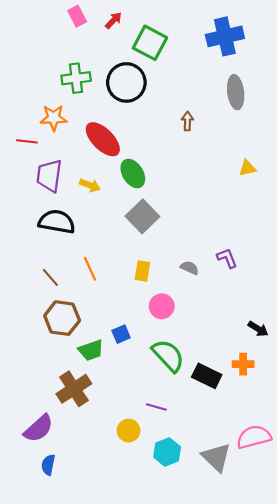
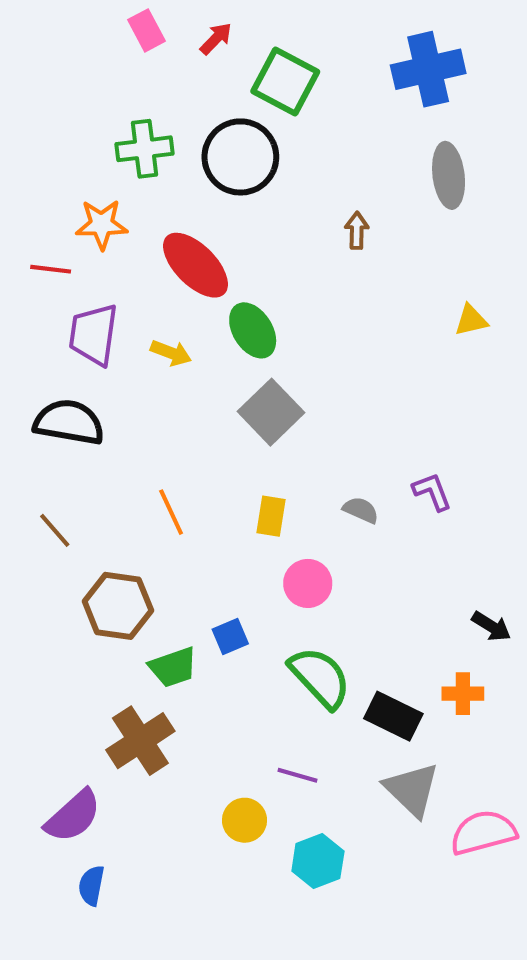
black semicircle: (57, 222) -> (69, 422), moved
brown line: (50, 277) -> (55, 530), moved
gray triangle: (216, 457) -> (412, 790), moved

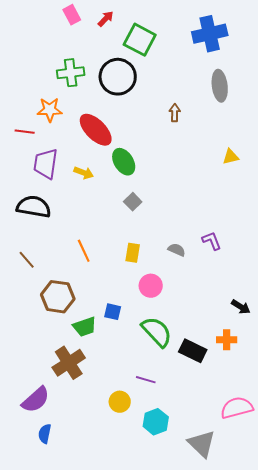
gray square: (271, 412) -> (133, 202), size x0.6
blue square: (230, 637) -> (113, 312), turned 36
gray triangle: (412, 790) -> (202, 444), moved

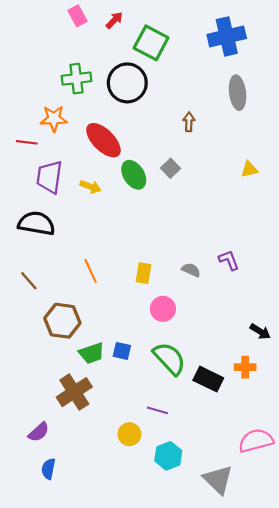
gray square: (133, 202) -> (171, 168), moved
blue square: (113, 312) -> (122, 351), moved
purple semicircle: (36, 400) -> (39, 432), size x0.7

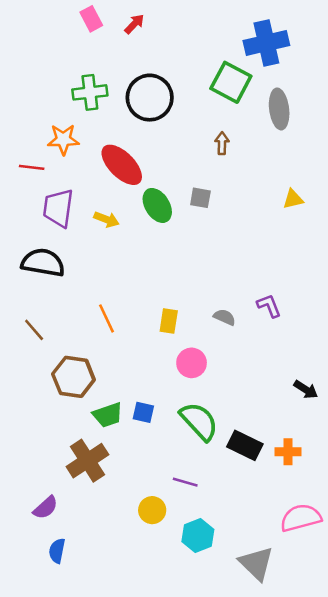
green square: (151, 43) -> (231, 82), moved
gray square: (171, 168) -> (200, 198), turned -36
orange cross: (245, 367) -> (288, 452), moved

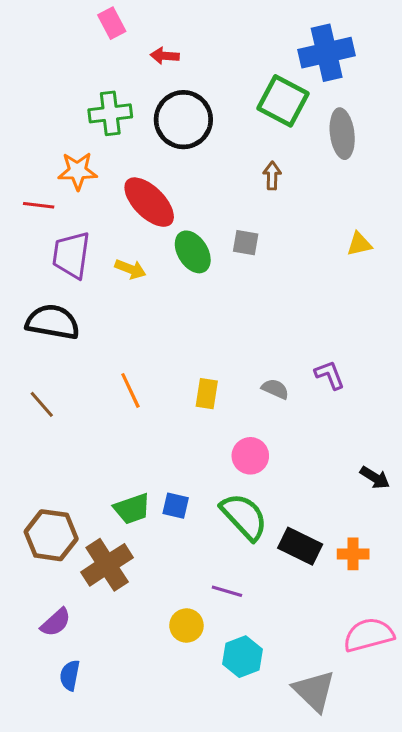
red arrow: (134, 24) -> (165, 56), moved, turned -130
pink circle: (192, 363) -> (250, 456), moved
brown hexagon: (73, 377) -> (51, 535), moved

